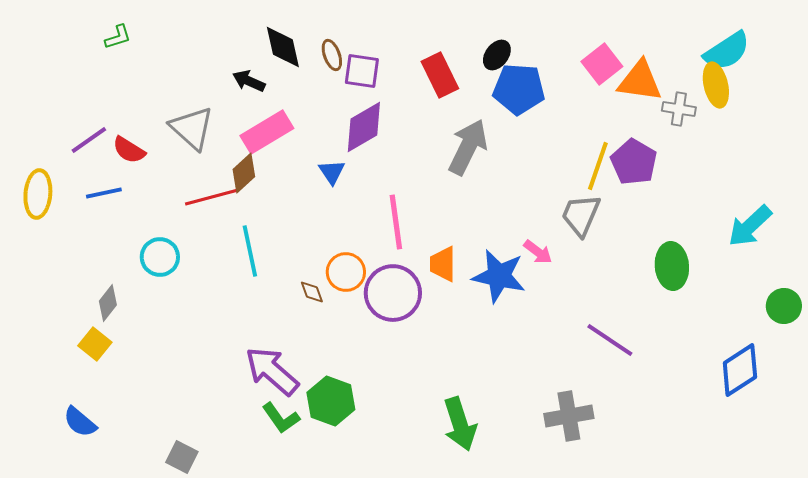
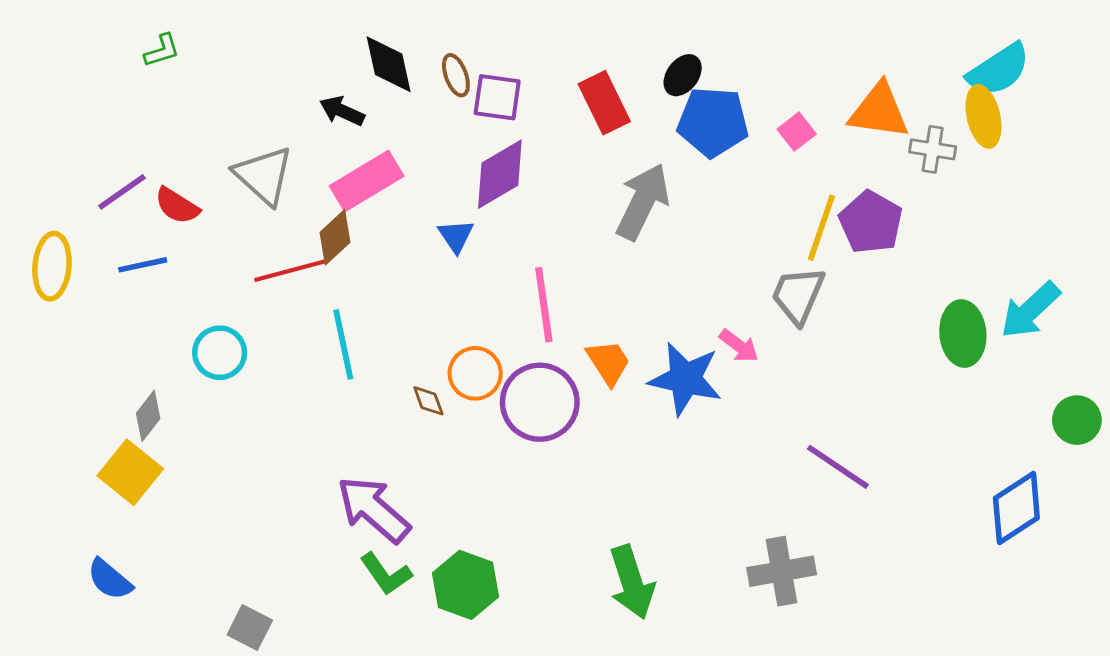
pink square: (602, 64) -> (797, 132), moved, size x0.7
orange trapezoid: (443, 264) -> (608, 362), turned 147
green ellipse: (672, 266) -> (963, 333), moved
yellow square: (95, 344) -> (130, 472), size x1.4
green hexagon: (331, 401) -> (466, 585), moved

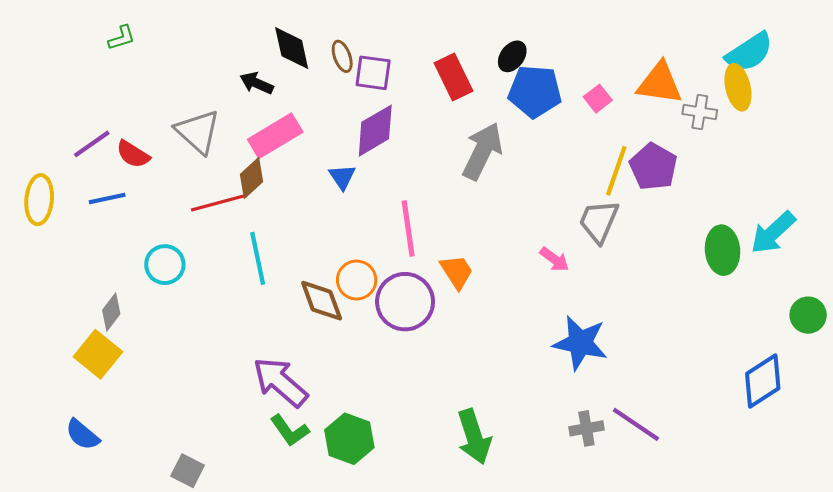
blue star: (685, 379) -> (580, 343), moved
brown diamond: (428, 401) -> (322, 301), size x1.8
purple line: (838, 467) -> (636, 424), moved
gray cross: (782, 571) -> (586, 428), size x0.7

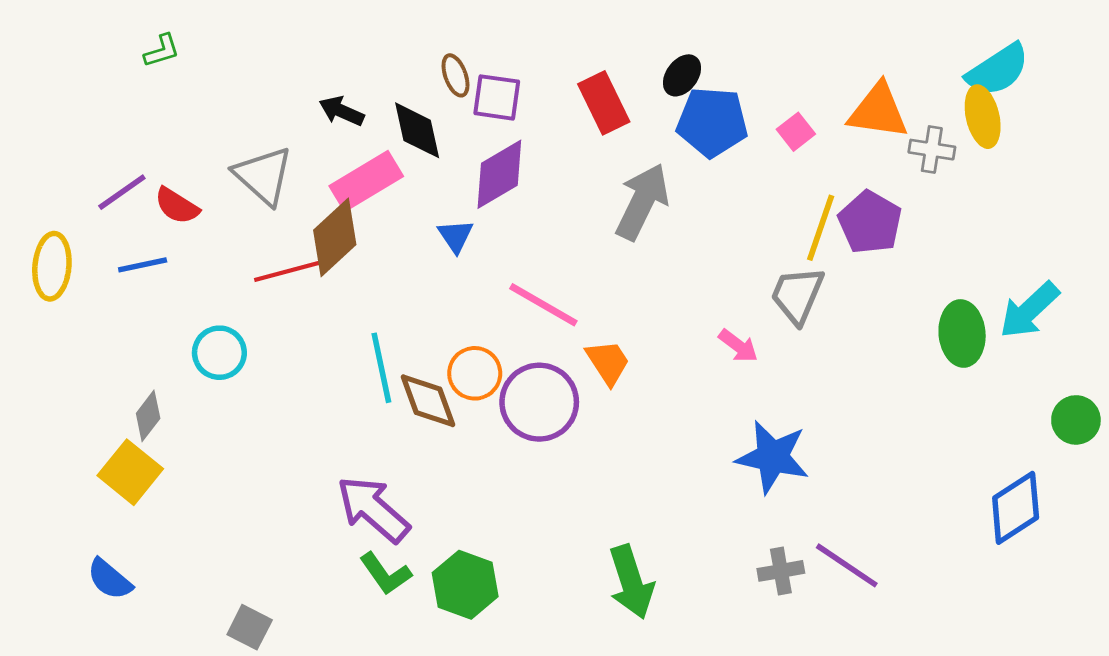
black diamond: (292, 48) -> (417, 130), moved
brown diamond: (251, 178) -> (335, 237), size x1.4
pink line: (408, 228) -> (543, 305), turned -52
cyan line: (258, 258) -> (381, 368), moved

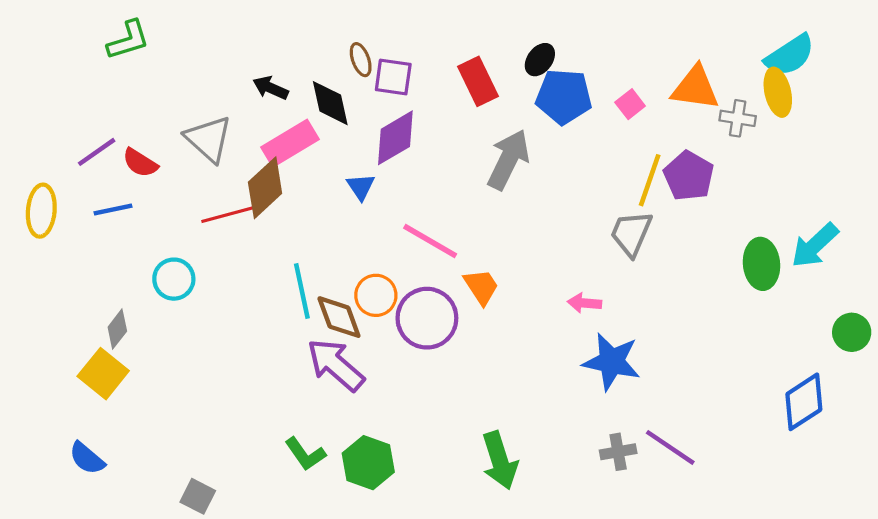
green L-shape: (162, 51) -> (128, 40), size x1.5
pink arrow: (738, 346) -> (584, 303), moved, turned 148
purple arrow: (373, 509) -> (336, 365), moved

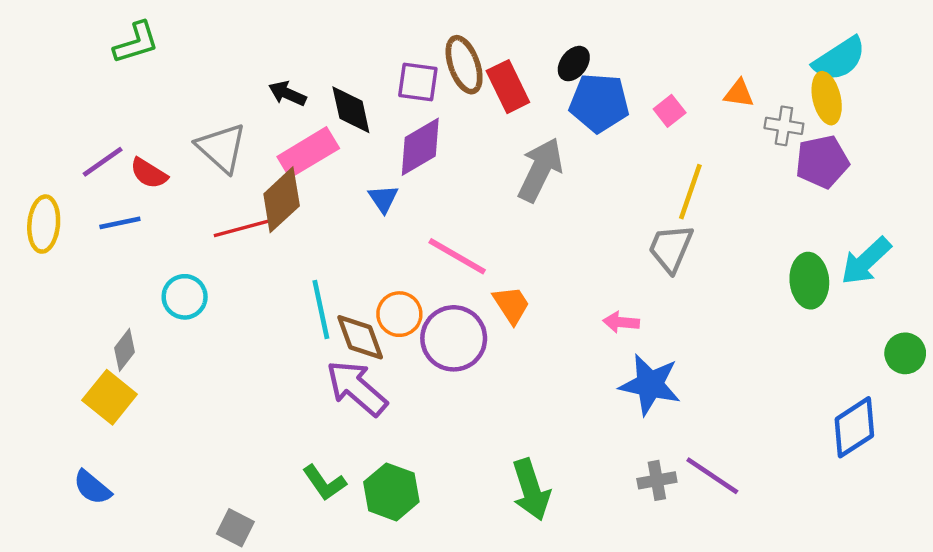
brown ellipse: (361, 60) -> (464, 65), moved, size x1.6
orange triangle: (695, 88) -> (739, 94), size x0.6
purple pentagon: (689, 176) -> (822, 162), moved, turned 30
gray square: (198, 496) -> (235, 528), moved

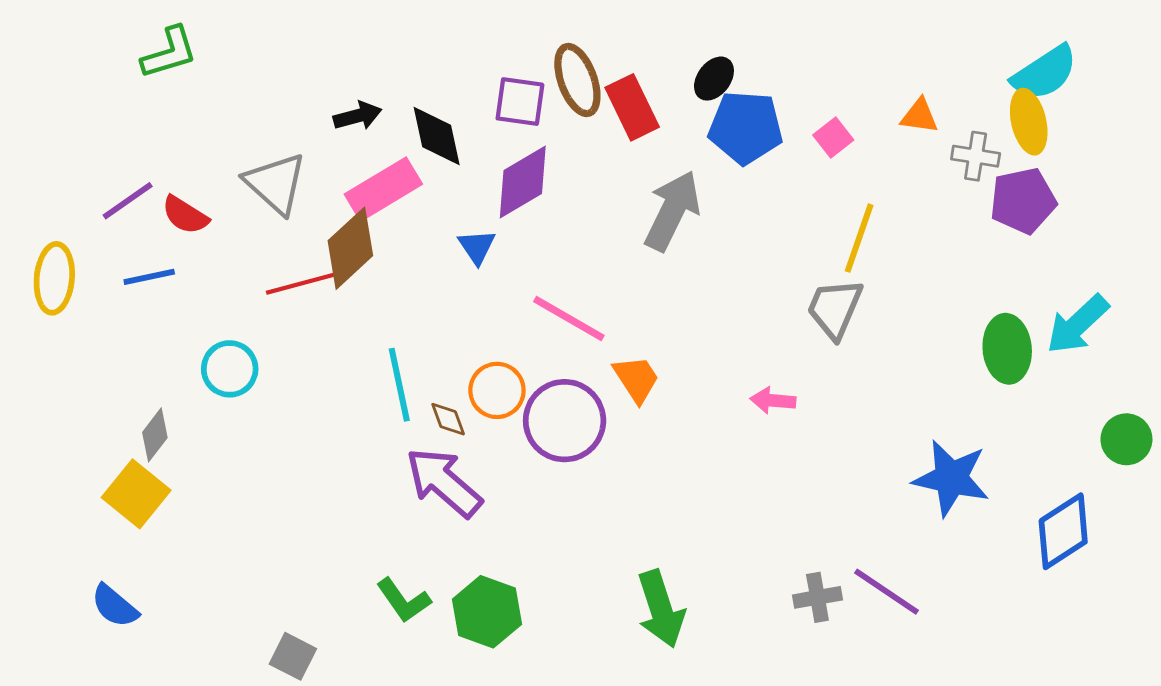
black arrow: (287, 94) -> (358, 116), turned 141
brown diamond: (360, 337) -> (448, 419), size x0.6
blue star: (650, 385) -> (951, 478), moved

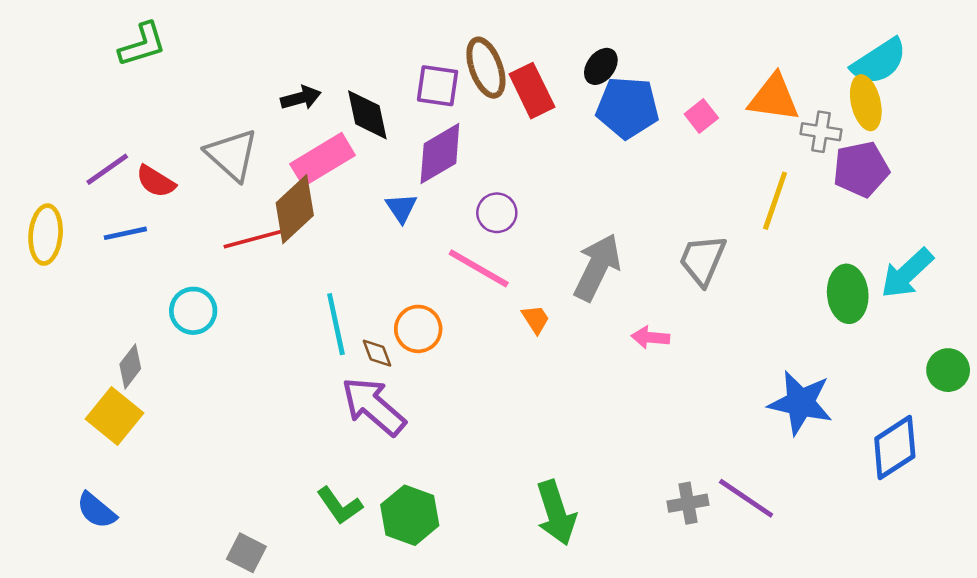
orange triangle: (920, 116) -> (774, 98), size x1.6
gray arrow: (672, 211) -> (597, 267), moved
yellow line: (859, 238) -> (775, 201), moved
orange trapezoid: (636, 379) -> (536, 319), size x0.7
purple circle: (565, 421) -> (497, 213), moved, size x0.6

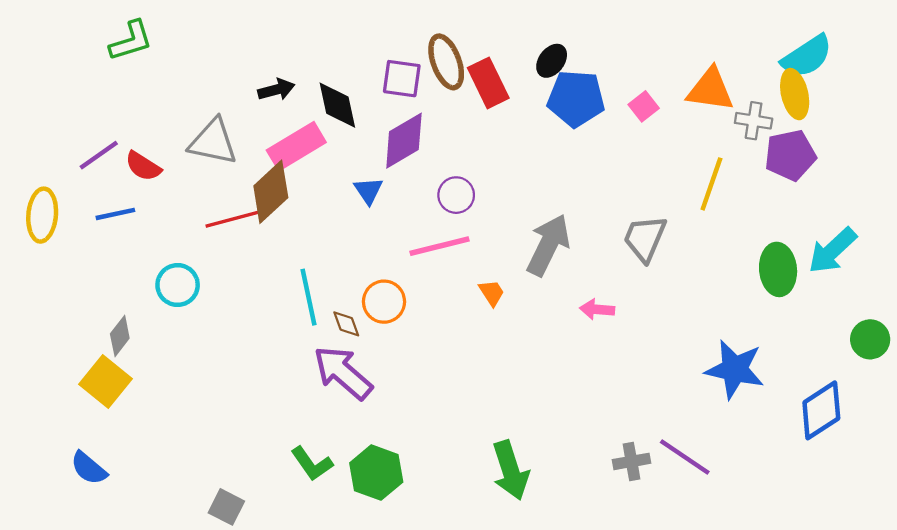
gray triangle: (232, 155) -> (213, 142), turned -30
pink line: (479, 268) -> (439, 246), turned -44

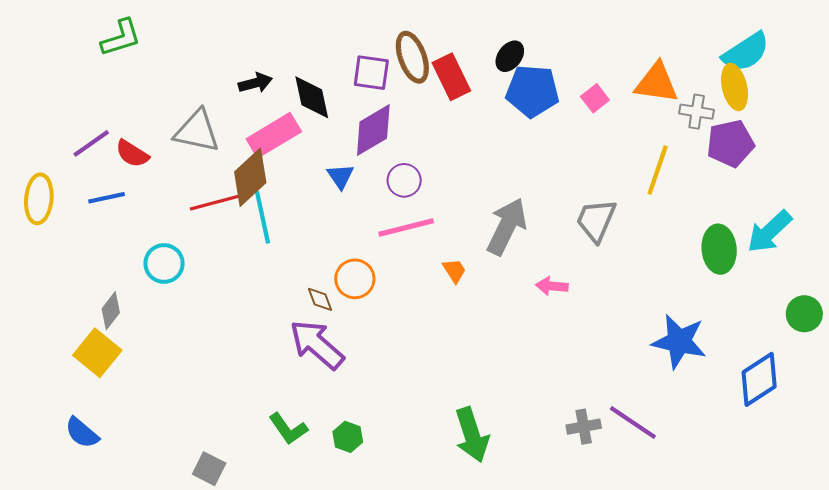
purple circle: (456, 195) -> (404, 180), moved
cyan line: (309, 297) -> (263, 217), moved
green hexagon: (376, 473) -> (348, 437), size x0.6

